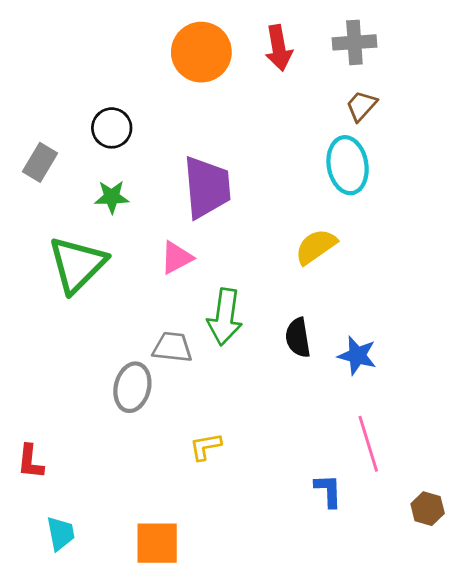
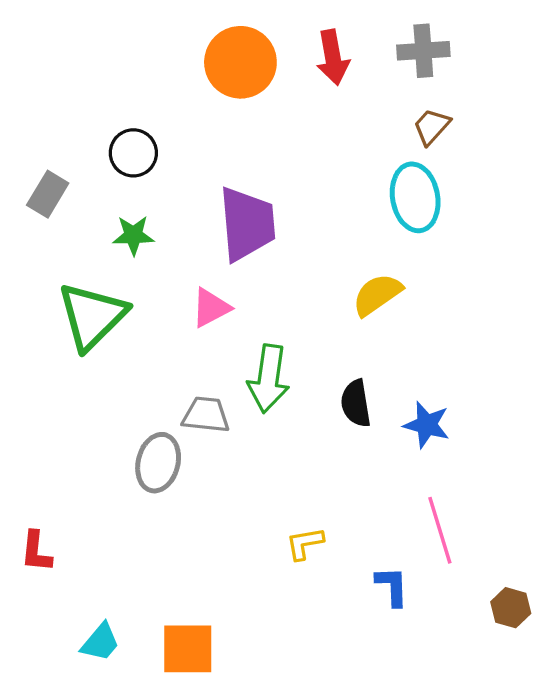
yellow L-shape: (205, 447) -> (305, 543), moved
cyan trapezoid: (61, 533) -> (100, 642), moved, turned 51

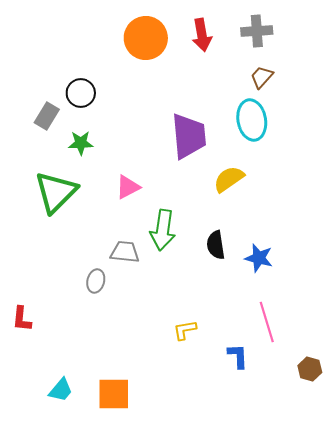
gray rectangle: (48, 194) -> (47, 116), moved
purple trapezoid: (247, 224) -> (189, 136), moved
gray ellipse: (158, 463) -> (96, 281), size x0.7
red L-shape: (36, 552) -> (22, 319), moved

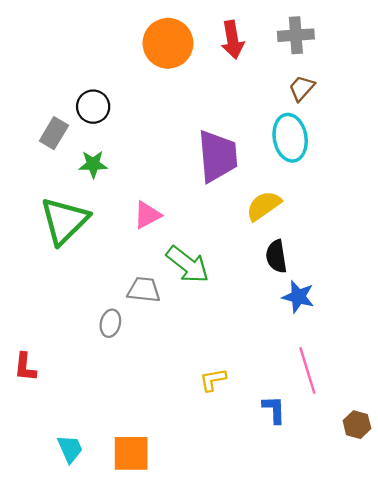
green arrow: (163, 230) -> (188, 264), turned -60
black semicircle: (216, 245) -> (276, 256), moved
cyan trapezoid: (61, 390) -> (70, 449), turned -64

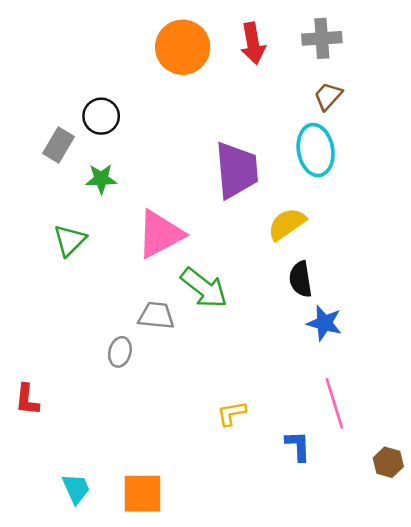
pink triangle: (147, 215) -> (160, 234), size x1.6
green triangle: (64, 221) -> (70, 240), size x0.6

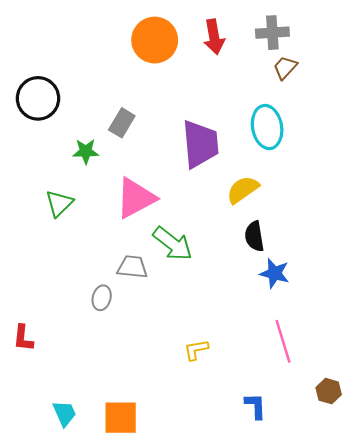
brown trapezoid: (328, 96) -> (285, 68), moved
black circle: (101, 116) -> (38, 98), moved, size x1.4
gray rectangle: (58, 145) -> (122, 123), moved
blue L-shape: (298, 446) -> (255, 406), moved

